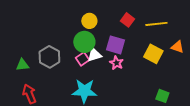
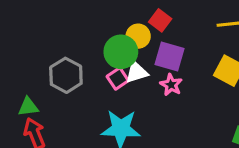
red square: (127, 20) -> (160, 20), moved
yellow circle: (89, 21) -> (138, 36), moved
green triangle: (22, 65) -> (28, 107), moved

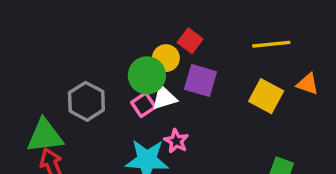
pink star: (171, 85) -> (176, 141), moved
green triangle: (28, 107) -> (45, 136), size x1.6

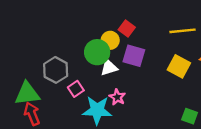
pink square: (143, 105) -> (76, 89), moved

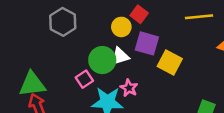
green circle: (97, 52) -> (102, 60), moved
yellow square: (179, 66) -> (170, 63), moved
gray hexagon: (56, 70) -> (63, 22), moved

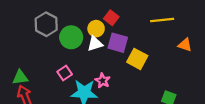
white triangle: (120, 56) -> (95, 44), moved
green circle: (102, 60) -> (71, 37), moved
green triangle: (32, 84) -> (20, 77), size x0.7

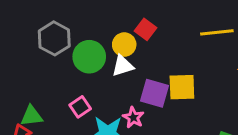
purple square: (118, 43) -> (155, 93), moved
yellow square: (137, 59) -> (182, 87), turned -30
green triangle: (20, 77) -> (31, 116), moved

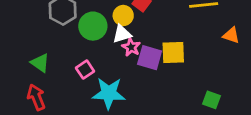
green triangle: (31, 116) -> (40, 63), moved, turned 42
pink star: (133, 118) -> (131, 47), moved

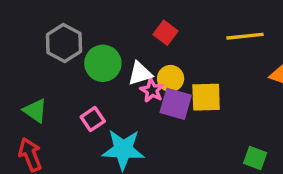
yellow circle: (123, 16) -> (171, 79), moved

